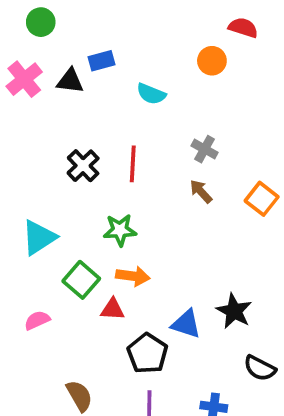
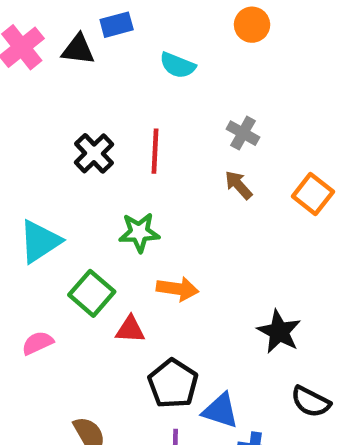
orange arrow: (133, 276) -> (178, 289), moved
blue triangle: (186, 324) -> (220, 411), moved

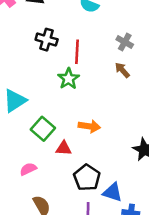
black cross: (94, 153) -> (47, 40), moved, turned -30
green star: (139, 232) -> (69, 79), moved, turned -30
pink semicircle: (38, 343) -> (28, 169), moved

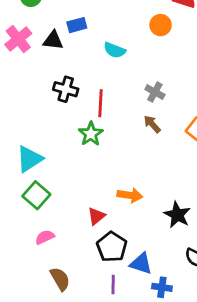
orange arrow: (89, 126) -> (130, 195), moved
green square: (43, 129) -> (36, 195), moved
red triangle: (64, 148) -> (96, 216), moved, turned -42

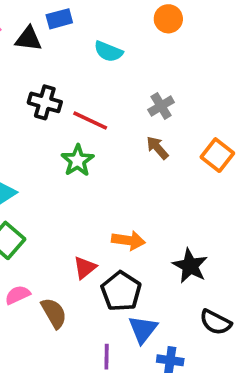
gray cross: (155, 92) -> (161, 106), turned 30
red line: (101, 103) -> (90, 121), turned -68
black pentagon: (112, 247) -> (121, 291), moved
blue triangle: (141, 264) -> (143, 329), turned 50
brown semicircle: (60, 279) -> (54, 313), moved

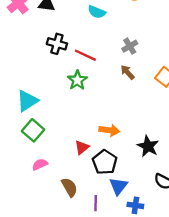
brown semicircle: (54, 313) -> (69, 187), moved

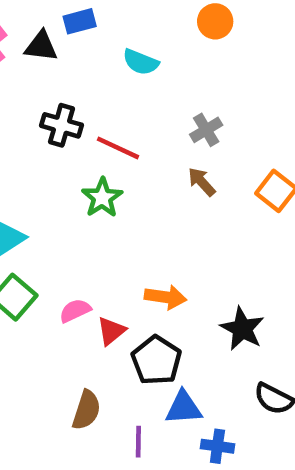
pink semicircle: (40, 164) -> (75, 311), moved
blue triangle: (118, 186) -> (184, 408), turned 48
brown semicircle: (69, 187) -> (86, 410), turned 48

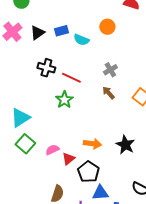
blue rectangle: (80, 21) -> (61, 31), moved
orange circle: (215, 21) -> (107, 27), moved
black triangle: (41, 46) -> (37, 33), turned -42
black star: (242, 329) -> (125, 145), moved

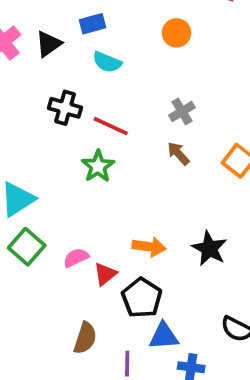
blue rectangle: (61, 31) -> (92, 24), moved
cyan semicircle: (81, 40) -> (107, 62), moved

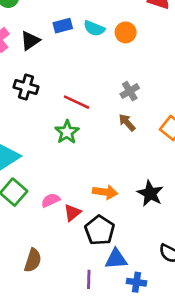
cyan semicircle: (107, 62) -> (94, 28), moved
black cross: (65, 108) -> (26, 87), moved
brown semicircle: (85, 338) -> (33, 260), moved

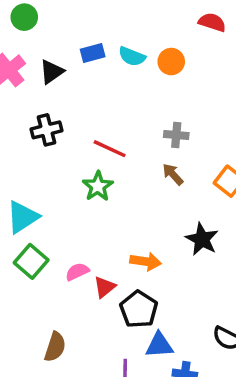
black cross: (26, 87) -> (46, 130), turned -30
gray cross: (130, 91) -> (176, 135), turned 36
black star: (150, 193) -> (202, 239), moved

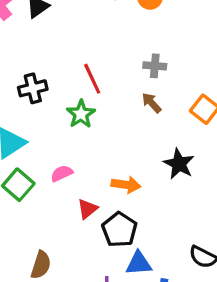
black cross: (46, 130) -> (33, 88), moved
red line: (110, 149) -> (92, 79), turned 40
pink semicircle: (77, 272) -> (62, 173), moved

